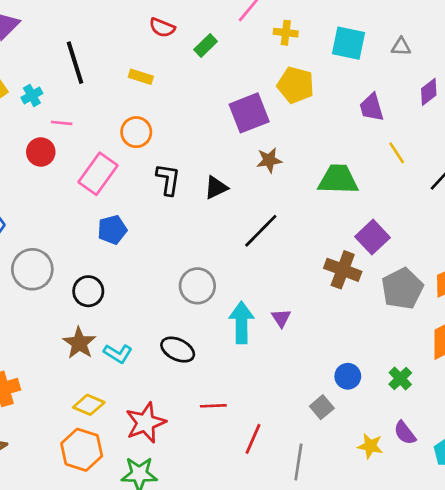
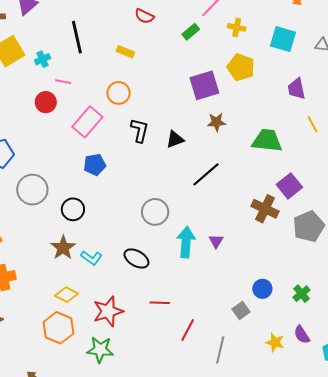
green rectangle: (206, 46) -> (191, 32), moved

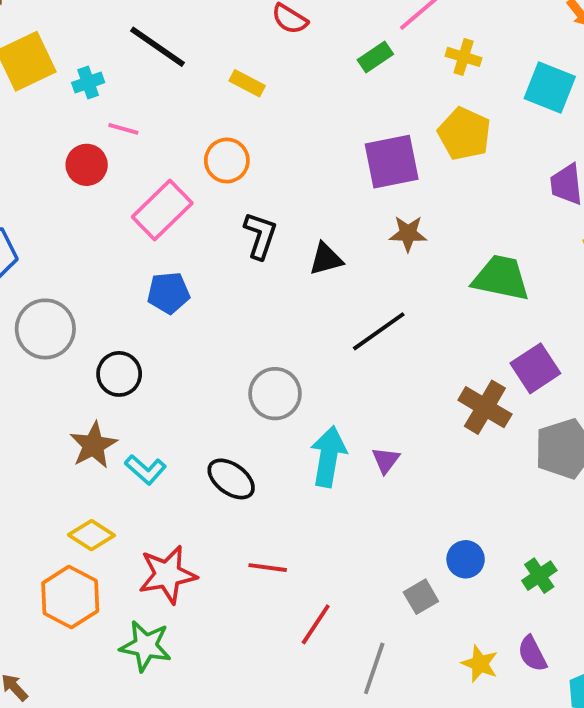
black line: (77, 37) -> (158, 47), turned -48

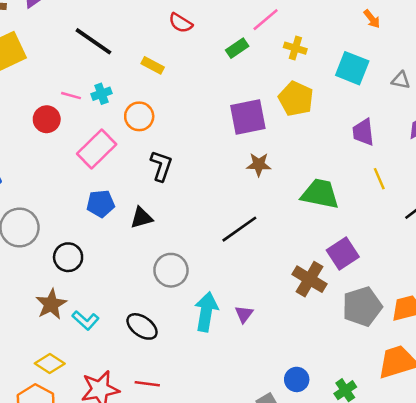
cyan cross: (88, 83) -> (101, 94), moved
black triangle: (326, 259) -> (141, 218), moved
red line: (268, 568) -> (147, 384), moved

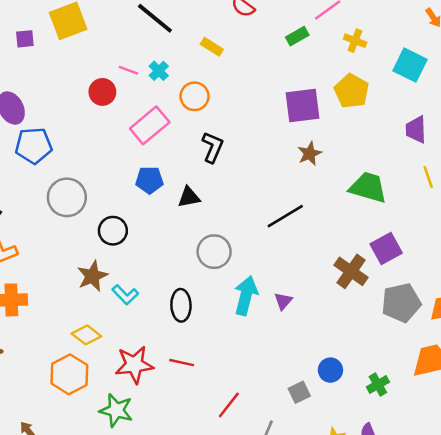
cyan cross: (101, 94) -> (159, 71), turned -30
brown star: (259, 165) -> (310, 154), turned -30
black ellipse: (142, 326) -> (181, 305), turned 48

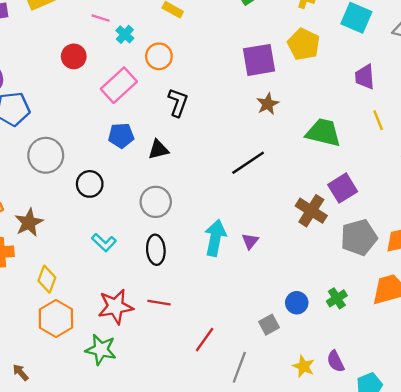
pink line: (128, 70) -> (101, 18), moved
gray circle: (214, 252) -> (156, 202), moved
brown star: (92, 276) -> (29, 223), moved
yellow diamond: (86, 335) -> (47, 279), moved, turned 76
green cross: (378, 385) -> (337, 298), moved

